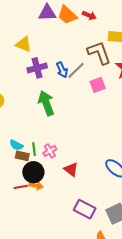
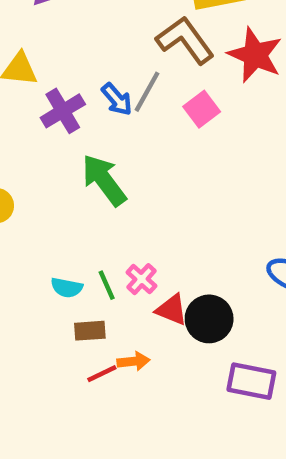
brown rectangle: (22, 156) -> (90, 331), moved
red triangle: (71, 169) -> (172, 310), moved
black circle: (33, 172) -> (209, 319), moved

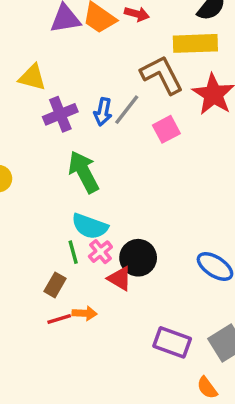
blue arrow: (117, 99) -> (103, 112), turned 44
cyan semicircle: (67, 288) -> (90, 226), moved, size x1.5
black circle: (209, 319) -> (138, 258), moved
brown rectangle: (90, 331) -> (55, 285), turned -65

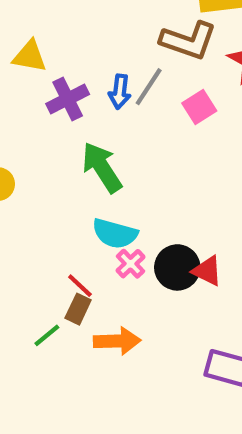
brown L-shape: (162, 75) -> (188, 41), turned 141
green line: (73, 252) -> (47, 335), moved, turned 70
red triangle: (120, 279) -> (207, 271), moved
orange arrow: (85, 313) -> (117, 341), size x1.5
red line: (59, 319) -> (80, 286), moved, turned 65

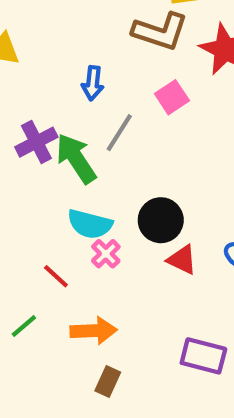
gray line: (149, 87) -> (119, 133), moved
purple cross: (68, 99) -> (36, 142), moved
black circle: (177, 267) -> (161, 220), moved
brown rectangle: (78, 309) -> (108, 381), moved

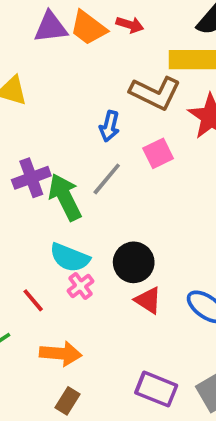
blue arrow: (93, 83) -> (109, 126), moved

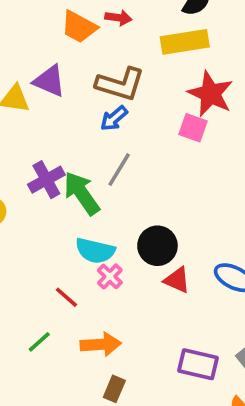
purple triangle: (51, 27) -> (49, 81), moved, turned 39
brown L-shape: (155, 93) -> (120, 84), moved
blue arrow: (109, 126) -> (114, 118), turned 44
pink square: (158, 153) -> (193, 128), moved, turned -36

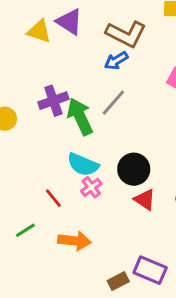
brown rectangle: (114, 389) -> (118, 281), moved, turned 30

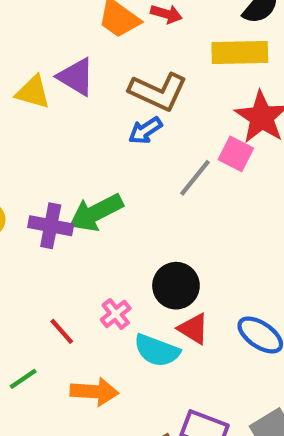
purple cross: (53, 101) -> (51, 226), moved, turned 32
gray line: (113, 103) -> (195, 178), moved
green arrow: (80, 117) -> (96, 213), turned -90
cyan semicircle: (83, 165) -> (157, 350), moved

